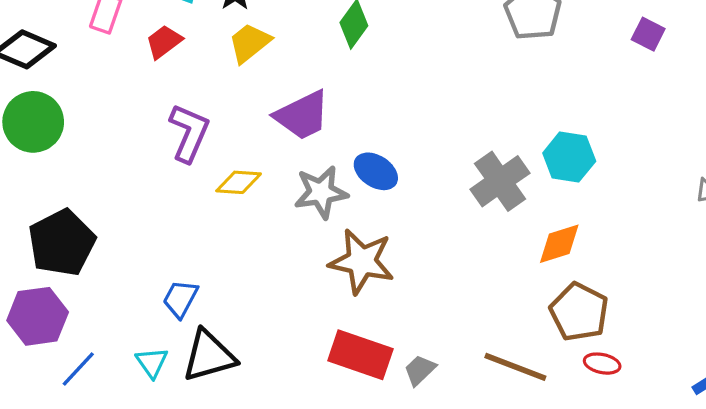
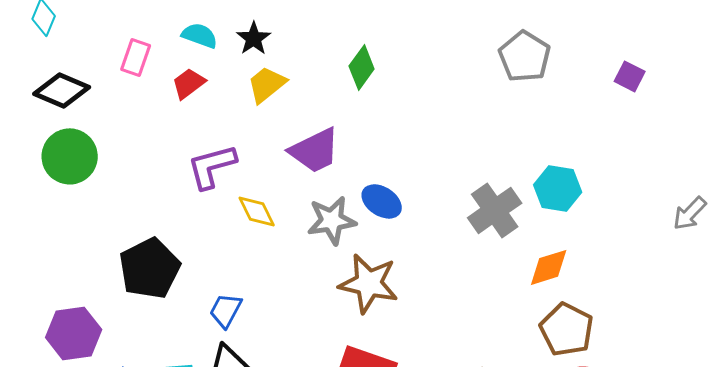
purple L-shape: (189, 133) -> (212, 166), turned -128
yellow diamond: (239, 182) -> (257, 211), turned 60
black pentagon: (62, 243) -> (150, 268), moved
blue trapezoid: (180, 299) -> (226, 310), moved

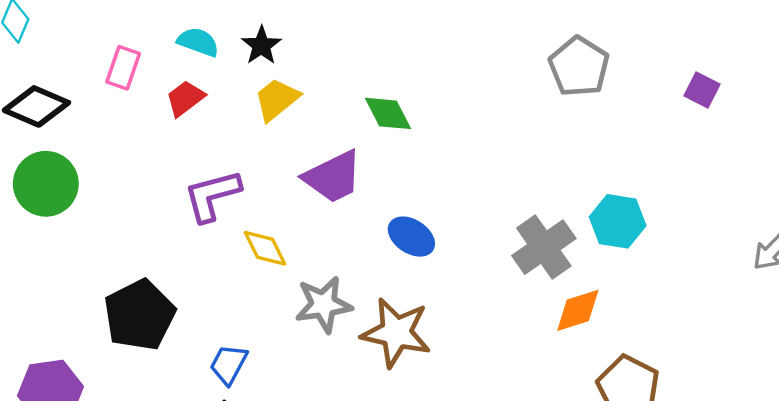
green diamond: (362, 67) -> (388, 113), moved, turned -63
gray star: (332, 220) -> (324, 304), moved
orange diamond: (549, 267) -> (578, 310), moved

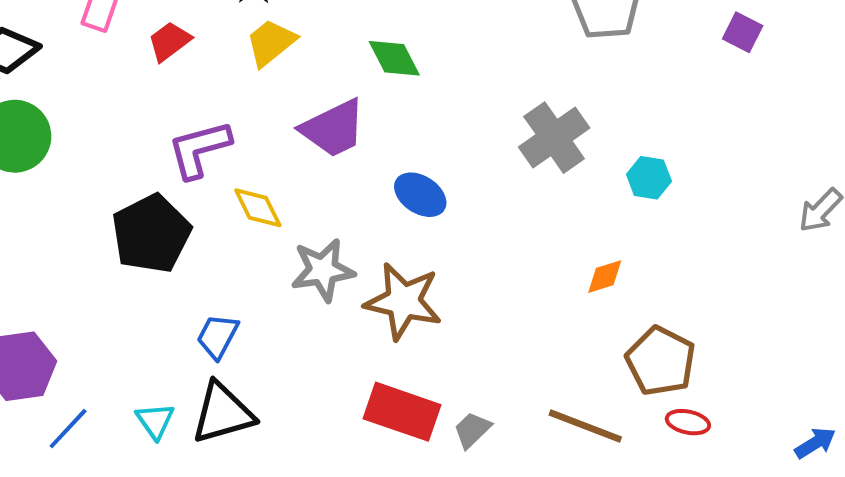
cyan hexagon: (618, 221) -> (649, 178), size x0.7
gray cross: (544, 247) -> (554, 138), moved
orange diamond: (578, 310) -> (605, 277), size x0.7
black pentagon: (140, 315) -> (151, 234), moved

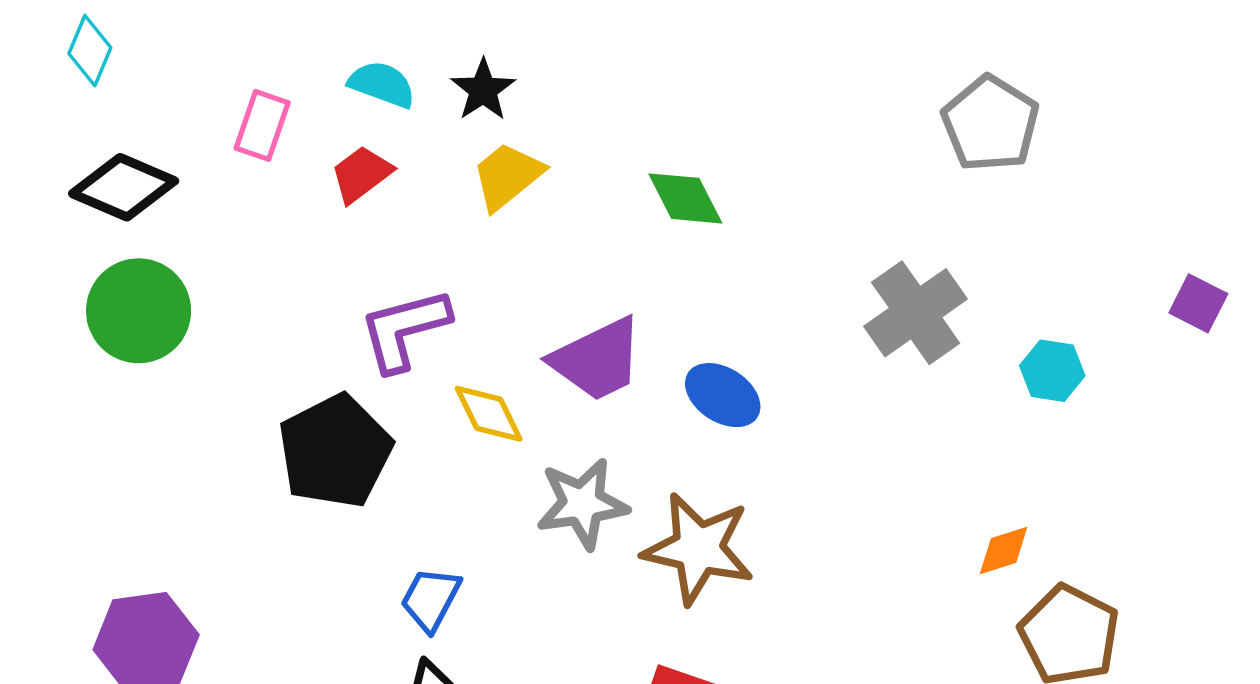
purple square: (743, 32) -> (1198, 303), moved
purple trapezoid: (333, 128) -> (597, 359), moved
orange diamond: (605, 277) -> (1004, 550), moved

